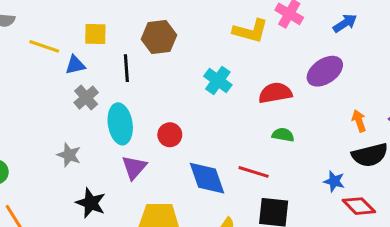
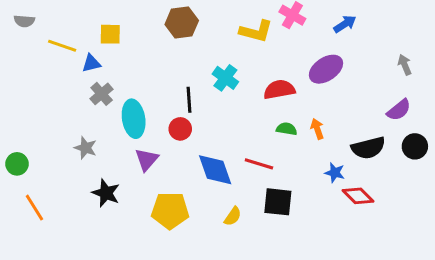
brown hexagon: (159, 37) -> (182, 22), moved
black line: (126, 68) -> (189, 100), moved
orange arrow: (359, 121) -> (317, 129), moved

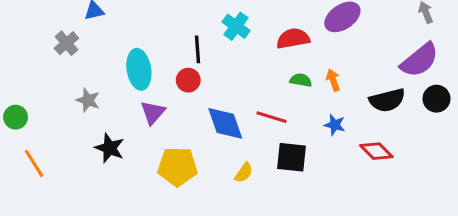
gray cross: (102, 94) -> (66, 43), moved
purple semicircle: (399, 110) -> (420, 60), size x1.5
blue star: (335, 173) -> (335, 125), moved

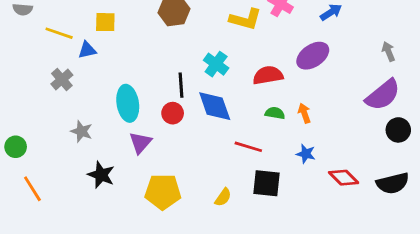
black semicircle: (387, 100) -> (393, 183), moved
blue diamond: (225, 123) -> (215, 106), moved

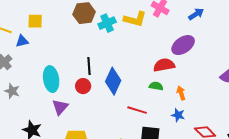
cyan cross: (216, 64) -> (107, 23), moved, turned 30
red semicircle: (268, 75) -> (164, 65), moved
blue diamond: (215, 106) -> (113, 81), turned 44
orange arrow: (304, 113) -> (181, 93), moved
gray star: (81, 131) -> (12, 91), moved

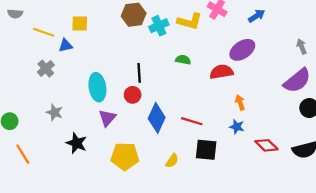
blue diamond: (113, 81) -> (157, 118), moved
green semicircle: (156, 86) -> (183, 60), moved
gray star: (12, 91) -> (55, 112), moved

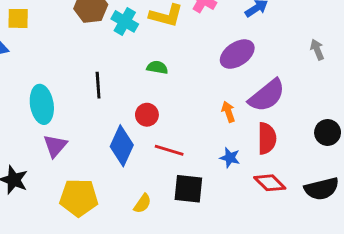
cyan cross: (159, 26) -> (125, 21), turned -36
red semicircle: (221, 72) -> (267, 138), moved, turned 100
purple semicircle: (297, 81) -> (267, 95), moved
red circle: (133, 95) -> (147, 115), moved
orange arrow: (240, 103) -> (228, 112), moved

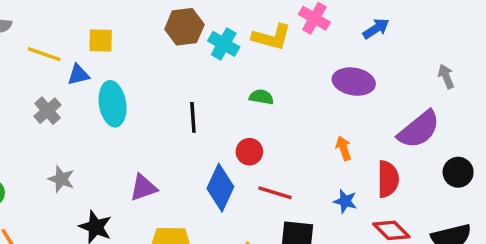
purple ellipse: (237, 54) -> (354, 82), turned 44
purple semicircle: (267, 95) -> (419, 129), moved
cyan ellipse: (42, 104) -> (113, 104), moved
purple triangle: (55, 146) -> (143, 188), turned 30

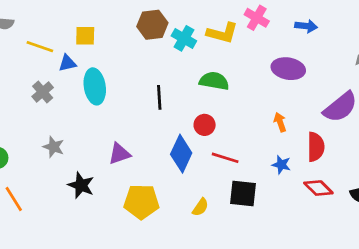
blue arrow: (376, 29) -> (306, 26), turned 40
green semicircle: (261, 97) -> (214, 81), size x1.5

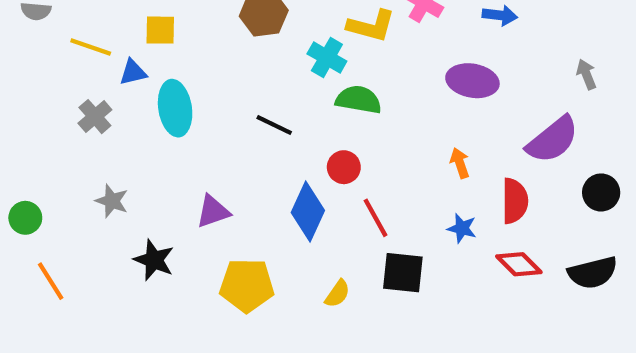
cyan cross: (184, 38) -> (327, 57), moved
black line: (159, 97) -> (274, 125), turned -60
red line: (225, 158) -> (375, 218), turned 44

